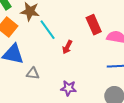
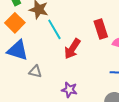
red arrow: (67, 47) -> (72, 49), size x1.5

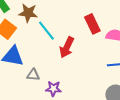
purple star: (69, 90) -> (53, 89), moved

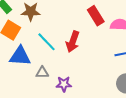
cyan line: (46, 31) -> (47, 42), moved

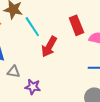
cyan line: (47, 42) -> (32, 27), moved

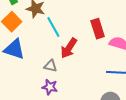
gray triangle: (14, 72) -> (50, 66), moved

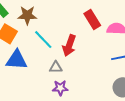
cyan line: (53, 27) -> (43, 40), moved

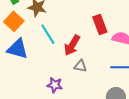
gray triangle: (56, 67) -> (80, 66), moved

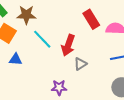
blue triangle: (18, 49) -> (15, 59), size x0.6
gray triangle: (80, 66) -> (80, 64), turned -32

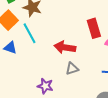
cyan line: (42, 39) -> (30, 33), moved
red arrow: (68, 45) -> (65, 47), turned 65

